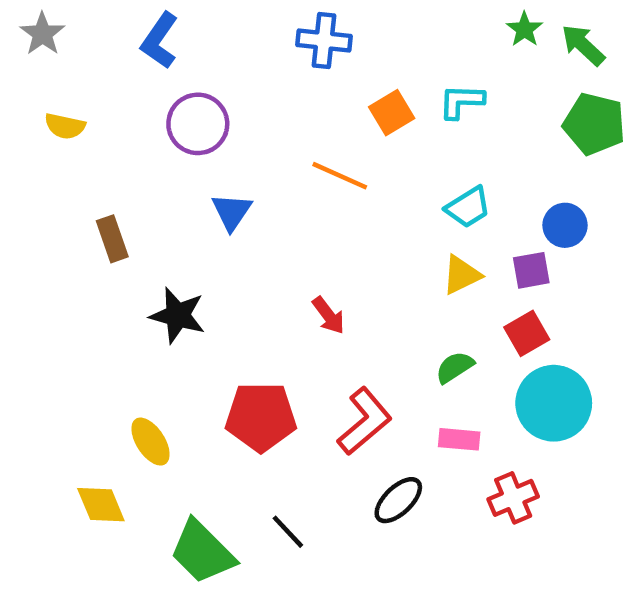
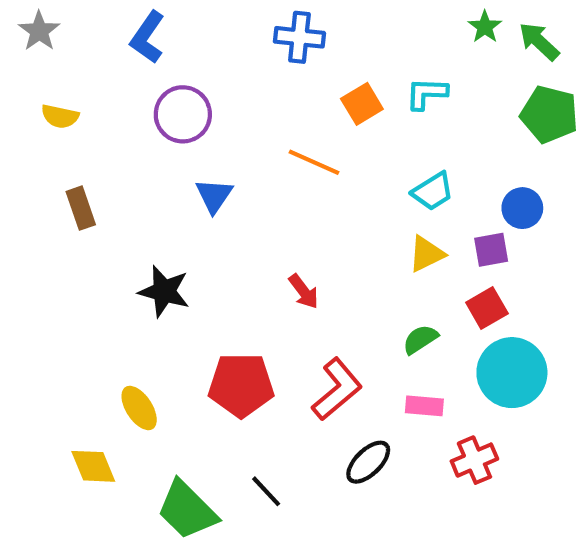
brown rectangle: (112, 239) -> (81, 208), moved

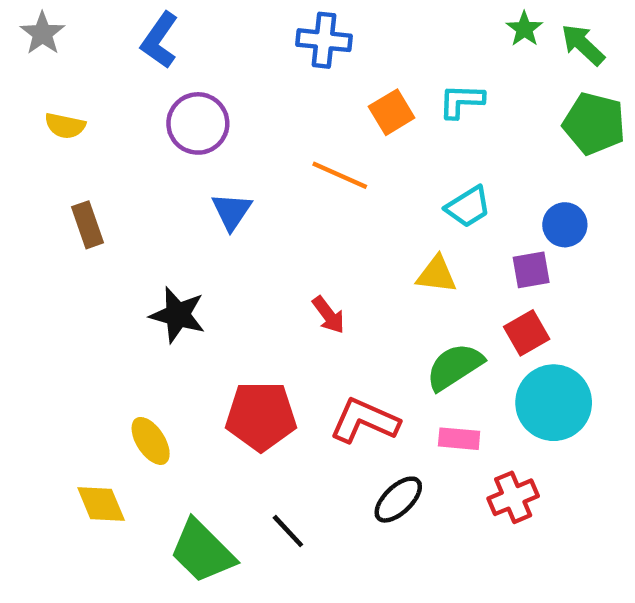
yellow triangle: (427, 254) -> (437, 274), moved, turned 33
green semicircle: (420, 339) -> (455, 367), size x1.5
red L-shape: (337, 389) -> (364, 421), turned -116

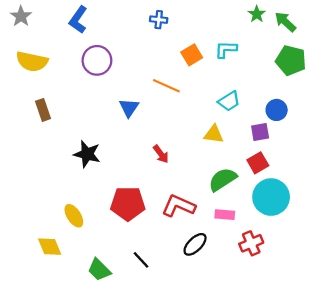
blue cross: (324, 40) -> (159, 20), size x0.7
yellow semicircle: (65, 126) -> (32, 61), size x1.6
blue triangle: (232, 211) -> (129, 108), moved
green trapezoid: (202, 551) -> (99, 270), size x0.7

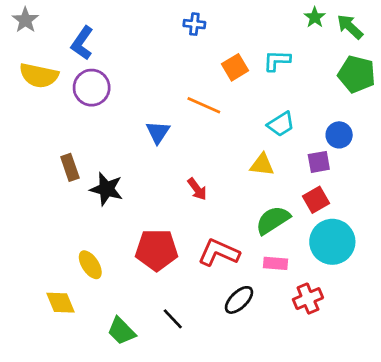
blue L-shape: (78, 20) -> (82, 43), moved
purple circle: (97, 60) -> (92, 88), moved
brown rectangle: (43, 110) -> (70, 167), moved

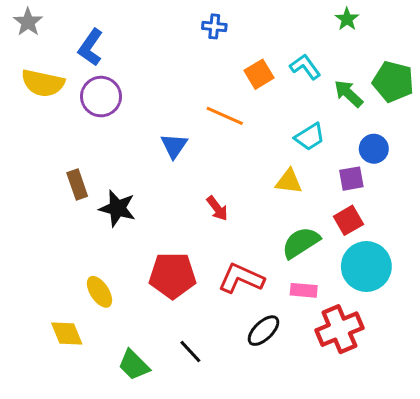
green arrow: (350, 27) -> (348, 94), moved
cyan L-shape: (277, 61) -> (305, 67), turned 52
red cross: (308, 299) -> (339, 329), size x1.4

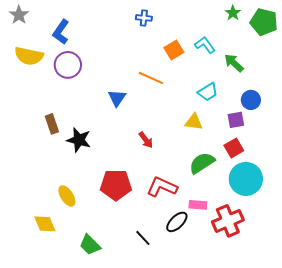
green pentagon: (393, 82) -> (264, 22), moved
pink rectangle: (304, 290) -> (198, 205), moved
black line: (190, 351) -> (143, 238), moved

